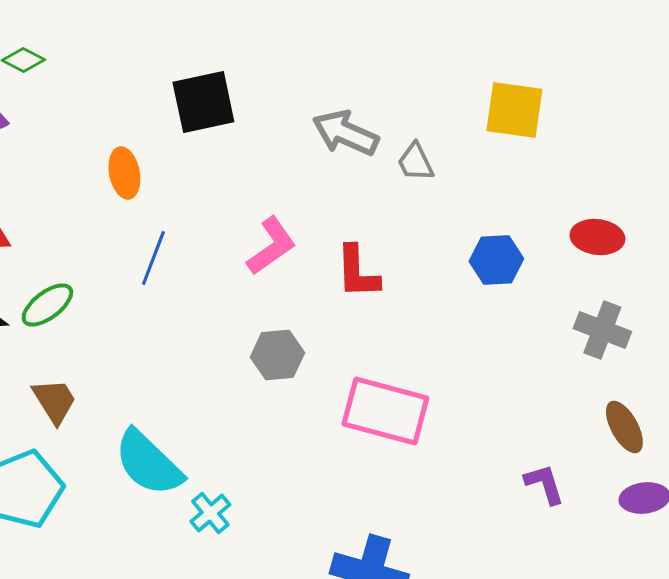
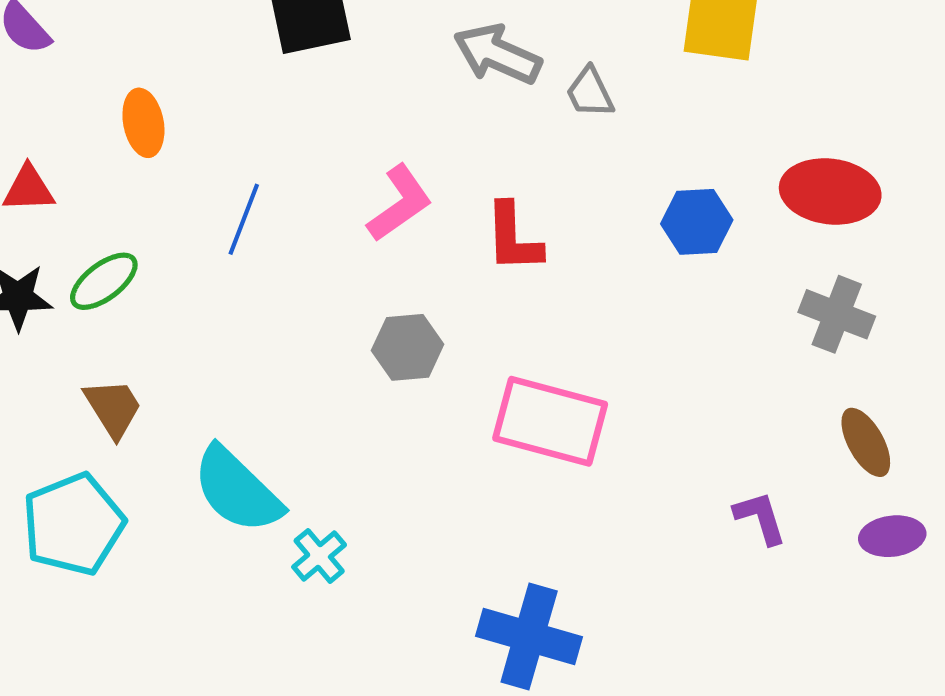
orange ellipse: (124, 173) -> (143, 123), moved
red ellipse: (597, 237) -> (830, 191), size x1.4

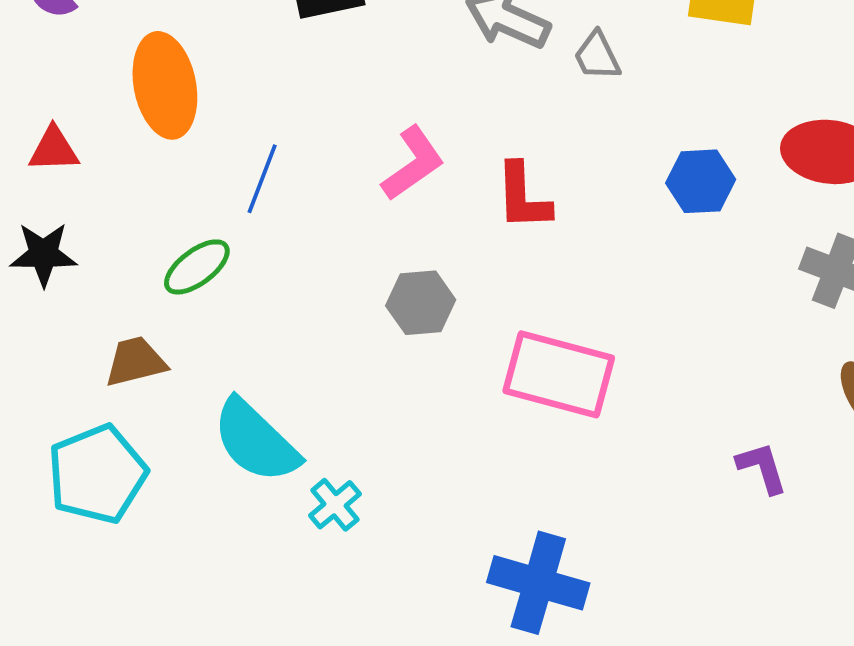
orange ellipse: (143, 123) -> (165, 85), size x1.6
green ellipse: (104, 281) -> (197, 267), moved
brown trapezoid: (113, 408) -> (136, 362), turned -72

